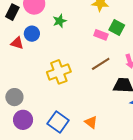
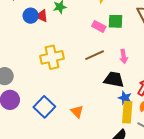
green square: (117, 28) -> (115, 21), turned -35
red triangle: (17, 43) -> (42, 16), moved

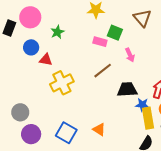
red triangle: (42, 16) -> (46, 60), moved
green square: (115, 21) -> (115, 33), turned 35
pink arrow: (124, 56) -> (130, 55), moved

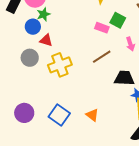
green star: (57, 32) -> (43, 14), moved
gray circle: (20, 112) -> (30, 58), moved

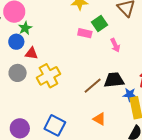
green square: (118, 20) -> (99, 24), turned 35
brown line: (102, 57) -> (93, 86), moved
orange triangle: (92, 115) -> (99, 119), moved

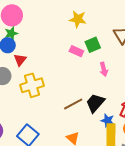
green star: (25, 28) -> (11, 33), moved
red triangle: (31, 53) -> (20, 60), turned 48
black trapezoid: (114, 80) -> (95, 103), turned -55

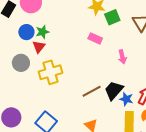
green star: (11, 33) -> (42, 32), moved
green square: (93, 45) -> (112, 17), moved
blue star: (108, 120) -> (126, 99), moved

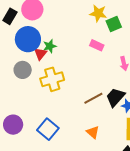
blue circle: (26, 32) -> (28, 39), size x1.6
green star: (42, 32) -> (50, 46), moved

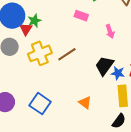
brown line: (93, 98) -> (67, 54), moved

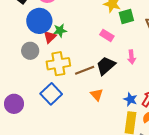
black trapezoid: (104, 66) -> (106, 66), moved
orange triangle: (85, 103) -> (97, 95), moved
blue square: (40, 104) -> (51, 94), moved

